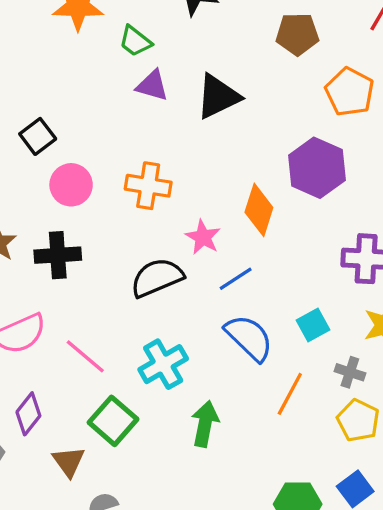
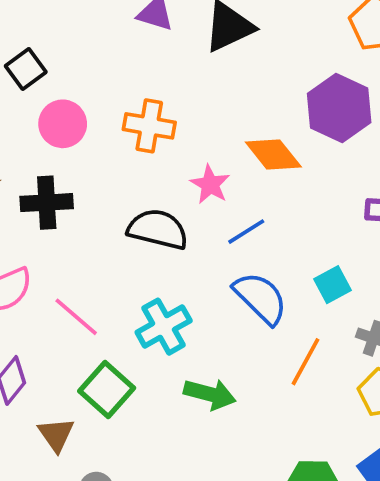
orange diamond: (259, 210) -> (273, 155), turned -57
black semicircle: (157, 278) -> (158, 229), turned 36
green arrow: (205, 424) -> (210, 394), turned 93

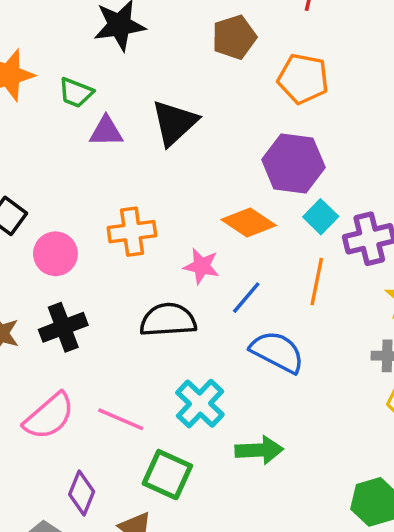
cyan square: (333, 285) -> (321, 217), moved
orange line: (306, 362) -> (317, 282), moved

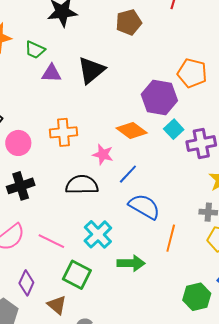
orange pentagon: (303, 79) -> (192, 73), moved
orange line: (317, 282) -> (171, 238), moved

